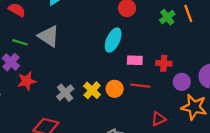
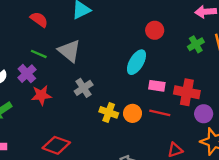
red cross: (164, 63) -> (187, 92), size x1.5
yellow cross: (92, 90) -> (109, 112), turned -30
gray cross: (65, 93) -> (84, 88), moved

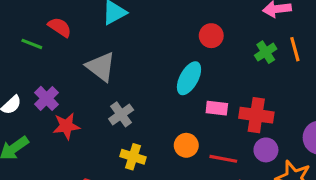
green line: (39, 54) -> (32, 44), moved
yellow cross: (109, 112) -> (133, 157), moved
red line: (160, 113) -> (223, 159), moved
purple circle: (204, 114) -> (266, 150), moved

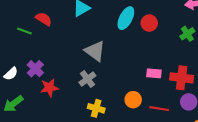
gray triangle: (101, 67) -> (95, 51), moved
cyan ellipse: (189, 78) -> (126, 18), moved

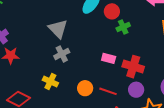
green cross: (187, 34) -> (123, 27), moved
gray cross: (87, 79) -> (62, 54), moved
orange circle: (133, 100) -> (85, 88), moved

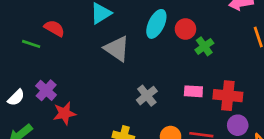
gray triangle: (58, 29) -> (117, 49), moved
gray cross: (62, 54) -> (147, 96), moved

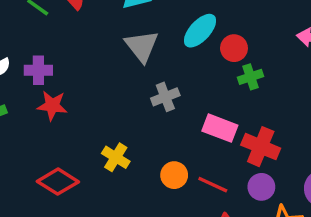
purple cross: (46, 90) -> (38, 70), turned 30
pink rectangle: (193, 91) -> (220, 128), size x1.4
gray cross: (147, 96) -> (165, 97), moved

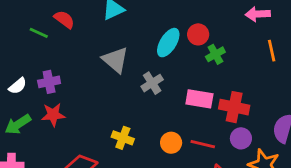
cyan ellipse: (200, 31) -> (168, 43), moved
gray triangle: (142, 46) -> (115, 60), moved
red star: (52, 106) -> (53, 115), moved

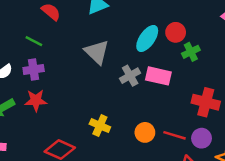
green line: (39, 33) -> (34, 41), moved
pink rectangle: (199, 99) -> (158, 76), moved
purple circle: (241, 138) -> (202, 138), moved

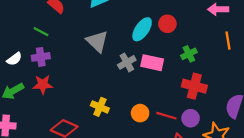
green cross: (191, 52) -> (189, 54), moved

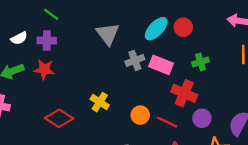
red cross: (194, 86) -> (184, 93), moved
purple circle: (191, 118) -> (202, 118), moved

